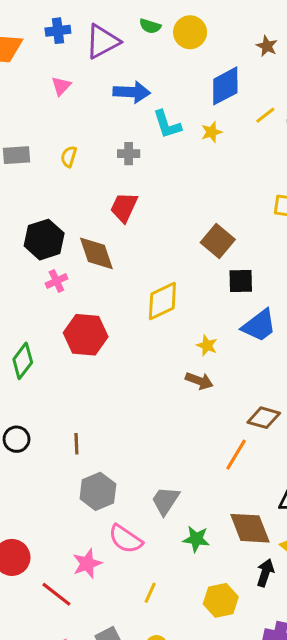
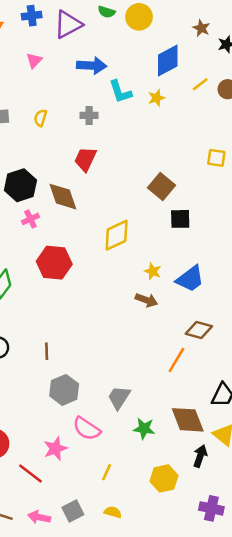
blue trapezoid: (259, 326) -> (190, 279), moved

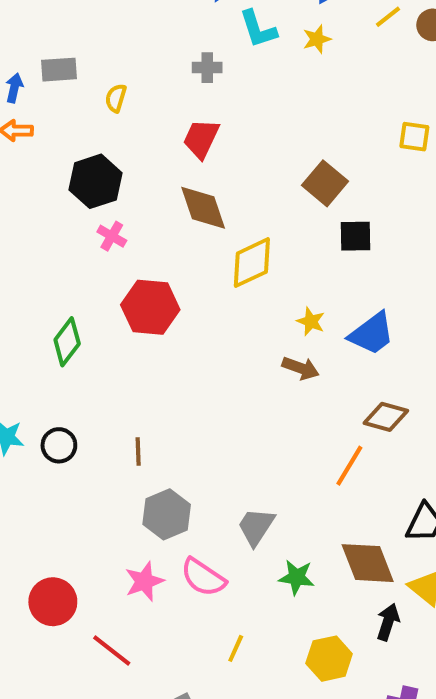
yellow semicircle: (40, 118) -> (116, 98), moved
brown diamond: (63, 197) -> (203, 208), moved
pink cross: (30, 219) -> (112, 236), turned -35
pink star: (55, 449) -> (144, 581), moved

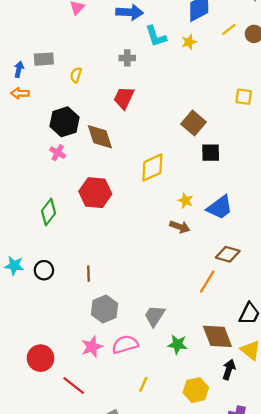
brown diamond: (203, 208) -> (100, 137), moved
pink cross: (112, 236) -> (58, 153), moved
pink semicircle: (203, 577) -> (125, 344), turned 130

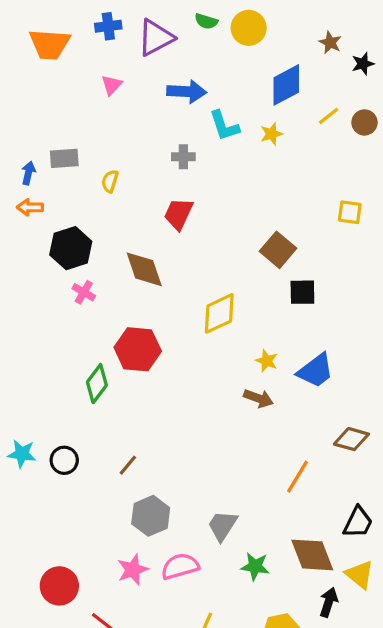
black hexagon: (64, 122) -> (71, 248), moved
green diamond: (48, 212) -> (97, 384), moved
brown diamond: (228, 254) -> (351, 439), moved
brown line: (88, 274) -> (128, 465), turned 42

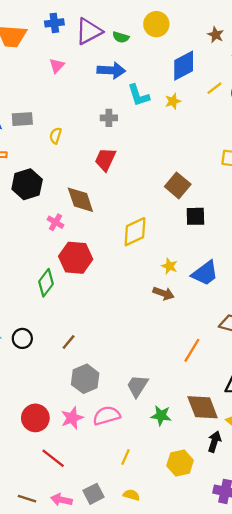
green semicircle: (206, 21) -> (121, 37), moved
pink cross: (84, 292) -> (56, 222), moved
red circle: (59, 586) -> (35, 418), moved

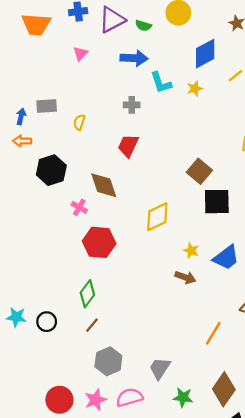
black square: (195, 216) -> (217, 202), size x1.4
green diamond: (46, 283) -> (87, 294), moved
brown diamond: (203, 407) -> (224, 389), turned 56

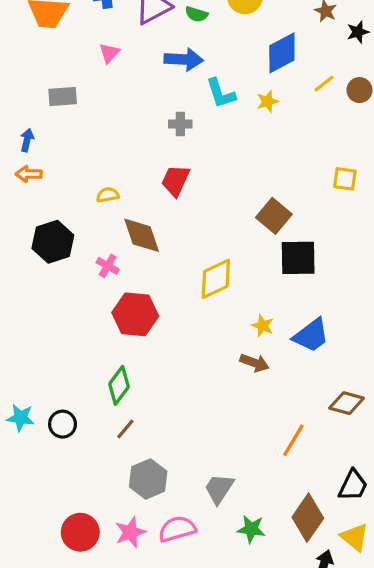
gray rectangle: (47, 106) -> (63, 97), moved
yellow semicircle: (79, 122) -> (108, 195), moved, turned 63
black hexagon: (51, 170) -> (53, 242), moved

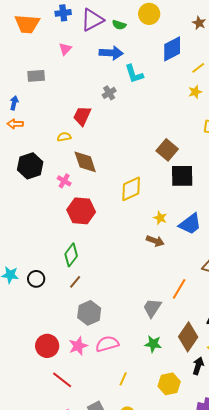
yellow star: (267, 101) -> (195, 92), moved
gray cross: (180, 124) -> (109, 93), turned -32
red trapezoid: (175, 180) -> (82, 116), moved
gray trapezoid: (219, 489) -> (152, 308), moved

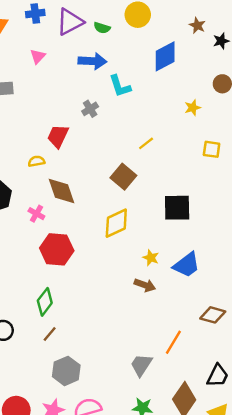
yellow line: (198, 68) -> (146, 143), moved
brown square: (167, 150) -> (123, 177), moved

